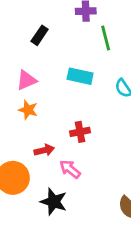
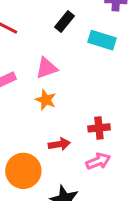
cyan rectangle: (80, 76) -> (102, 40), moved
pink arrow: (70, 169) -> (98, 161), moved, turned 115

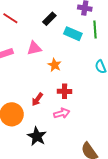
orange star: (46, 100) -> (55, 65), moved
red arrow: (59, 144) -> (37, 99), turned 128

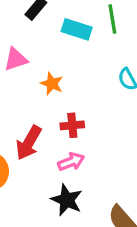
red arrow: (37, 99) -> (29, 143), size x1.5
black star: (37, 136) -> (67, 200), moved

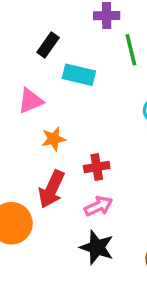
cyan rectangle: (77, 29) -> (79, 75), moved
orange star: (52, 84) -> (54, 139), moved, turned -30

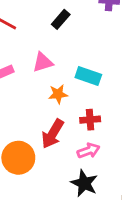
cyan rectangle: (79, 75) -> (88, 76), moved

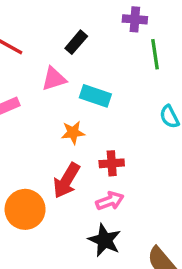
pink triangle: (43, 62) -> (54, 79), moved
cyan rectangle: (88, 76) -> (95, 96), moved

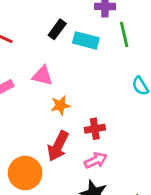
pink triangle: (54, 79) -> (42, 76), moved, turned 35
cyan rectangle: (95, 96) -> (86, 40), moved

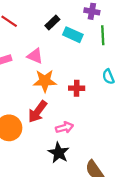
orange star: (60, 105) -> (45, 81), size x1.5
red cross: (95, 129) -> (77, 88), moved

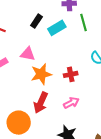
cyan rectangle: (73, 35) -> (57, 28), turned -42
pink arrow: (64, 128) -> (71, 103), moved

